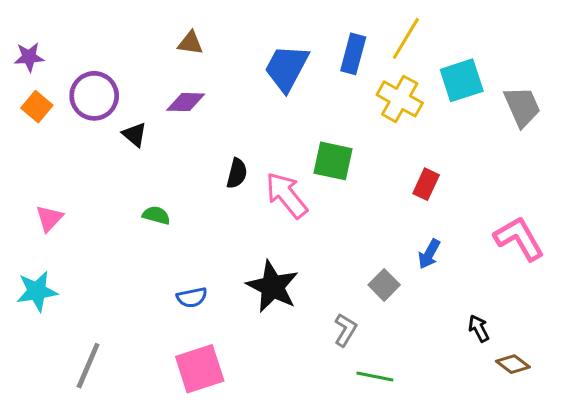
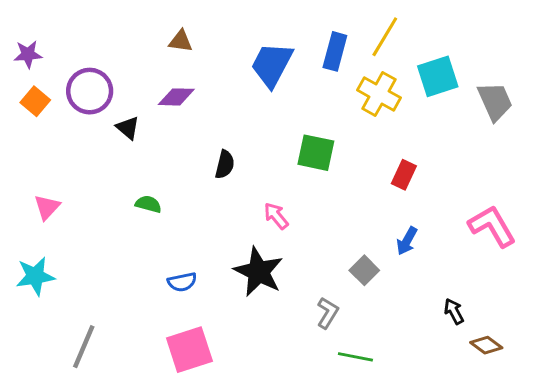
pink arrow: (286, 195) -> (276, 216), moved, size x0.6

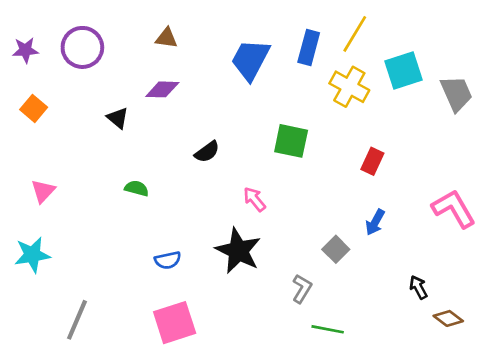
purple circle: (90, 91) -> (82, 47), moved
orange square: (35, 101) -> (34, 108), moved
black semicircle: (225, 164) -> (207, 152), turned 40

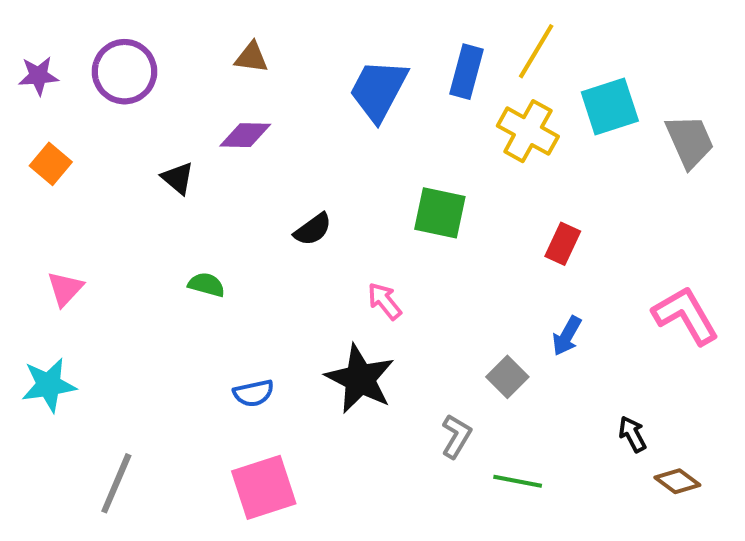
green line: (328, 329) -> (518, 481), moved

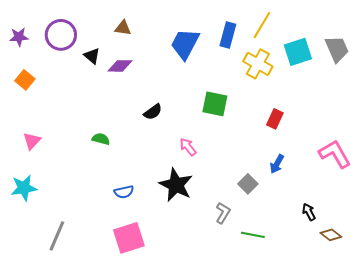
gray trapezoid: (690, 141) -> (337, 49), moved
black triangle: (178, 178) -> (92, 56), moved

